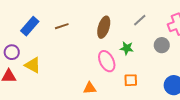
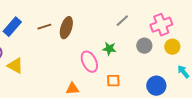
brown ellipse: (104, 27) -> (66, 28), moved

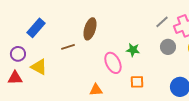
gray line: (122, 21) -> (162, 22), moved
brown line: (44, 27) -> (68, 47), moved

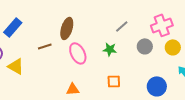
gray line: (162, 22) -> (122, 26), moved
pink ellipse: (113, 63) -> (78, 53), moved

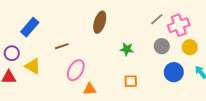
gray line: (122, 26) -> (157, 19), moved
brown ellipse: (67, 28) -> (100, 22), moved
pink ellipse: (78, 53) -> (76, 70), moved, turned 55
blue circle: (157, 86) -> (174, 72), moved

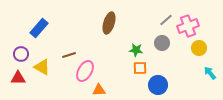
brown line: (62, 46) -> (69, 55), moved
gray circle: (162, 46) -> (162, 43), moved
blue circle: (174, 72) -> (158, 85), moved
orange square: (131, 81) -> (140, 68), moved

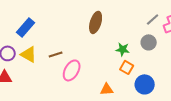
yellow triangle: (42, 67) -> (29, 54), moved
orange square: (140, 68) -> (127, 67), turned 32
orange triangle: (99, 90) -> (107, 89), moved

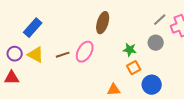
orange square: (127, 67) -> (134, 68), turned 32
pink ellipse: (72, 70) -> (85, 52), moved

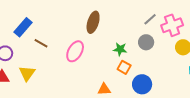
yellow triangle: (36, 55) -> (27, 73), moved, turned 36
brown line: (63, 55) -> (41, 43), moved, turned 48
orange square: (134, 68) -> (124, 67), turned -32

